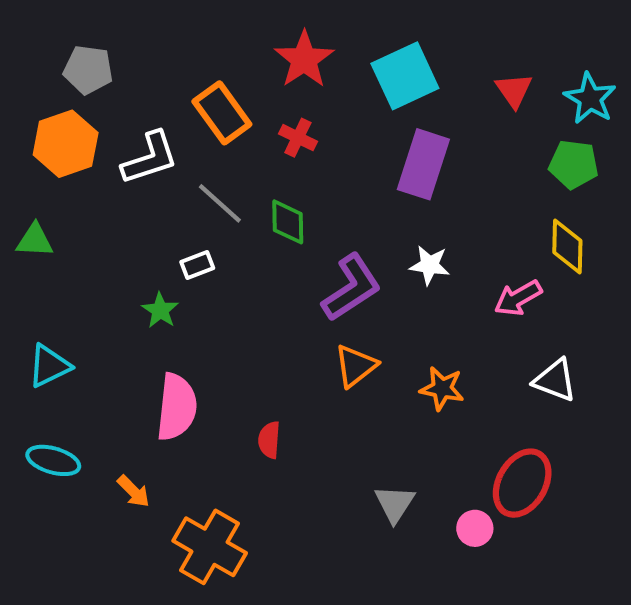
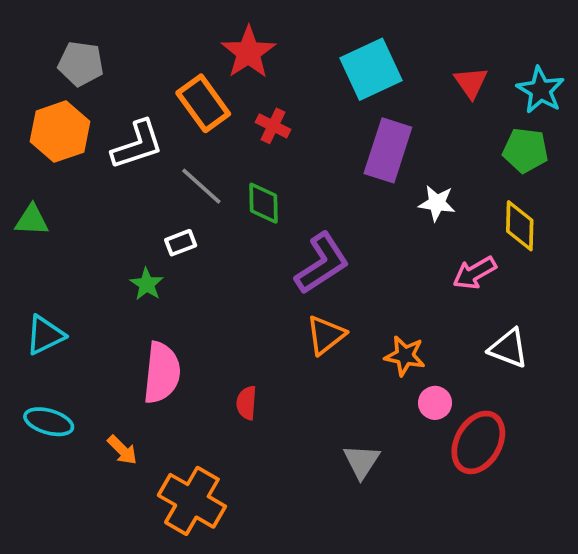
red star: (304, 59) -> (248, 52), moved
white star: (430, 265) -> (437, 203), moved
pink circle: (475, 528) -> (435, 403), moved

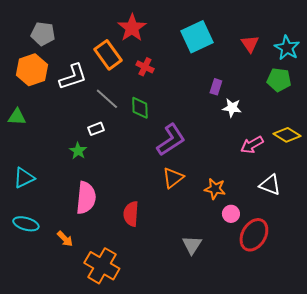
purple rectangle: (388, 150) -> (216, 87), moved, size x0.5
yellow diamond: (520, 226) -> (287, 135), moved, turned -60
red semicircle: (247, 403) -> (131, 214), size x1.4

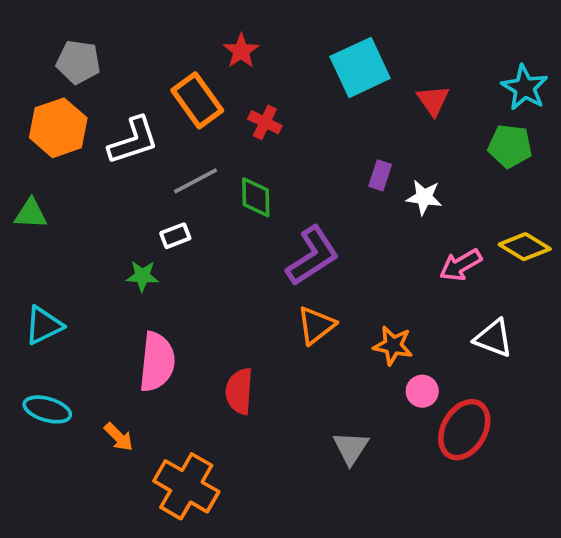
red star: (132, 28) -> (241, 51), size x0.7
red triangle: (250, 44) -> (433, 100), moved
purple rectangle: (216, 87) -> (380, 175), moved
gray line: (107, 99) -> (195, 181), turned -70
green star: (78, 151) -> (142, 276), turned -30

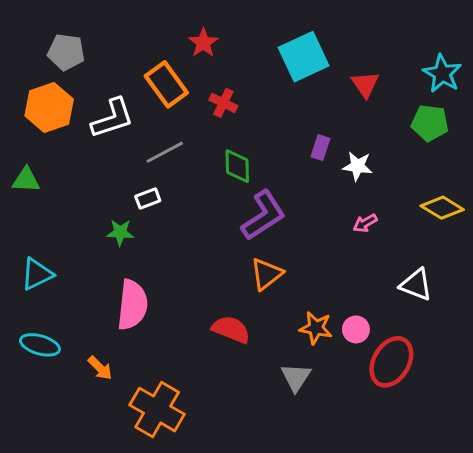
green diamond: (256, 197) -> (237, 166), moved
pink arrow: (461, 265) -> (365, 223), moved, size x0.7
orange star: (393, 345) -> (316, 328), moved
red semicircle: (239, 391) -> (231, 329), moved, turned 108

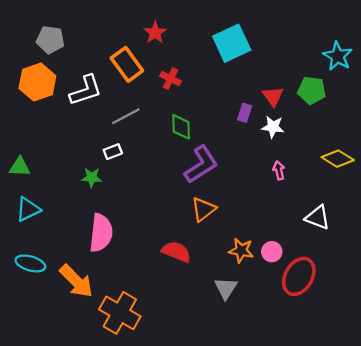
red triangle: (365, 84) -> (273, 96), moved
green pentagon: (430, 123) -> (312, 90), moved
green triangle: (26, 180) -> (20, 167), moved
pink arrow: (365, 223) -> (279, 170), turned 108
orange arrow: (100, 368) -> (76, 281), size x1.8

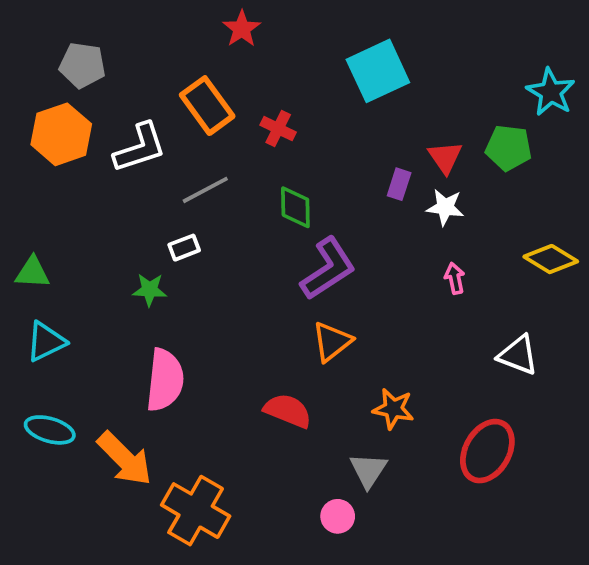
red star: (155, 33) -> (242, 29), moved
pink circle: (272, 252) -> (338, 516), moved

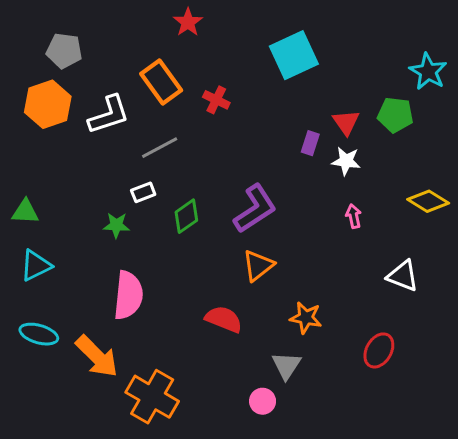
green diamond: (295, 207) -> (186, 216), moved, turned 56
red ellipse: (487, 451) -> (379, 350), size x0.7

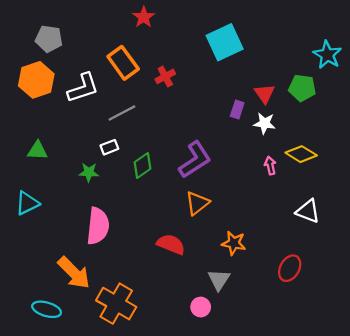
red cross: (216, 100) -> (165, 76), turned 36
yellow diamond: (428, 201) -> (301, 154), moved
green triangle: (25, 212) -> (37, 151), moved
cyan ellipse: (39, 334) -> (47, 309), moved

